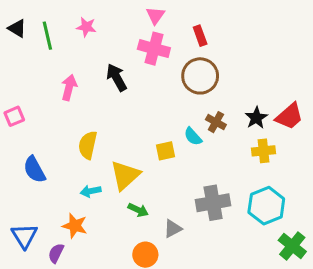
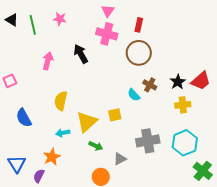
red rectangle: (200, 36) -> (139, 25), turned 32
yellow square: (166, 151) -> (115, 115), moved
orange star: (75, 226) -> (52, 157), turned 30

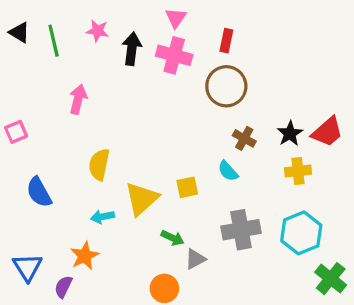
black arrow: (81, 54) -> (132, 49), moved, turned 36
cyan semicircle: (134, 95) -> (228, 171), moved
green arrow: (96, 146) -> (173, 238), moved

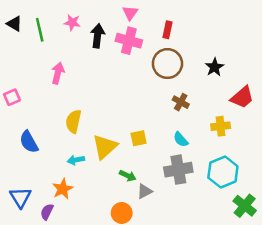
black star: (290, 134) -> (214, 67), moved
cyan semicircle: (228, 171) -> (181, 139), moved

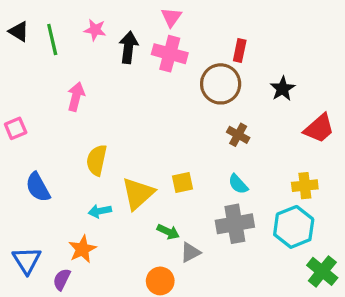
red rectangle: (167, 30) -> (240, 51), moved
yellow cross: (221, 126) -> (305, 186), moved

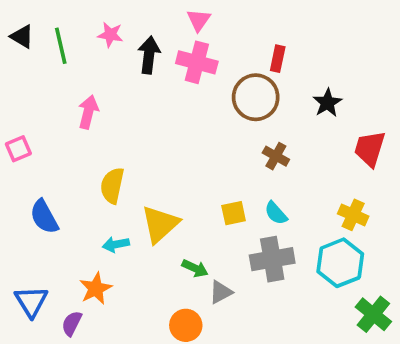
red trapezoid: (319, 128) -> (370, 149), turned 148
yellow square: (182, 182) -> (234, 213), moved
yellow cross: (305, 186) -> (353, 215), turned 30

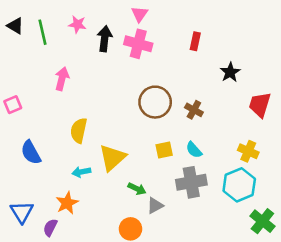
brown circle: (256, 97) -> (155, 102), moved

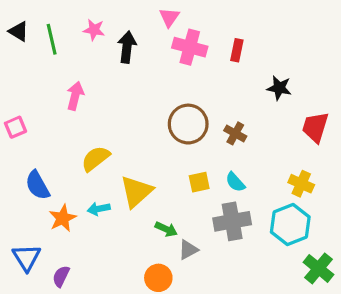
pink cross: (138, 44) -> (190, 47), moved
black star: (230, 72) -> (279, 88), turned -30
yellow semicircle: (79, 131) -> (96, 159), turned 40
orange star: (67, 203) -> (63, 218), moved

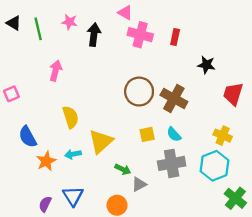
pink triangle: (169, 17) -> (125, 13), turned -35
brown cross: (235, 133) -> (174, 98), size x1.6
yellow semicircle: (96, 159) -> (71, 117), turned 110
blue triangle: (26, 257) -> (73, 196), moved

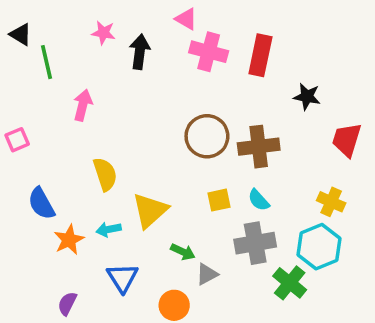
green line: (38, 29) -> (47, 62), moved
red rectangle: (175, 37) -> (260, 55), size x1.6
brown cross: (174, 98) -> (259, 147), turned -36
blue triangle: (73, 196) -> (122, 278), moved
green cross: (235, 198) -> (290, 283), moved

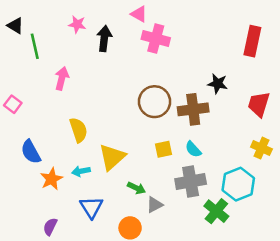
red rectangle: (260, 55) -> (252, 41), moved
black star: (307, 97) -> (218, 84), moved
pink square: (17, 140) -> (13, 104), turned -30
yellow cross: (331, 202) -> (261, 148), moved

